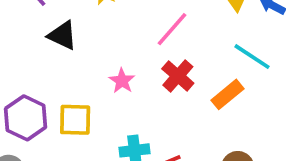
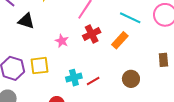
red cross: (178, 76) -> (92, 34), turned 30

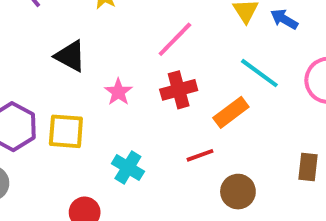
black triangle: (26, 21) -> (70, 56), moved
cyan cross: (74, 78) -> (128, 168), turned 35
red line: (93, 81) -> (200, 155), moved

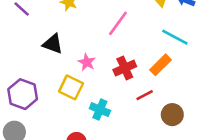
red cross: (179, 90) -> (125, 68), moved
yellow square: (66, 131) -> (71, 87), moved, turned 30

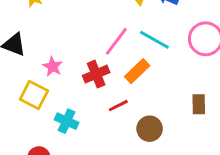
pink line: (118, 23) -> (116, 41), moved

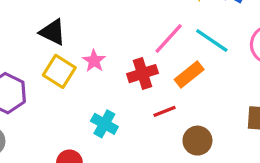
yellow square: (34, 95) -> (59, 71), moved

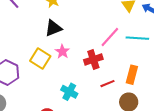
black triangle: (53, 32) -> (53, 28), moved, turned -48
cyan line: (212, 41) -> (137, 38), turned -30
orange rectangle: (189, 74) -> (132, 75), moved, turned -36

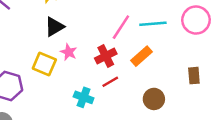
orange rectangle: (132, 75) -> (142, 56), moved, turned 42
red line: (107, 84) -> (110, 82), moved

